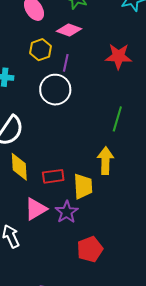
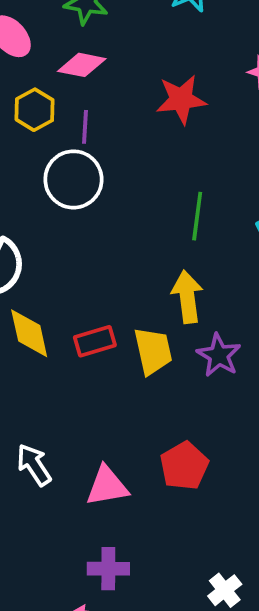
pink triangle: (36, 209) -> (107, 486), moved, turned 30
purple star: (67, 212) -> (219, 355), moved

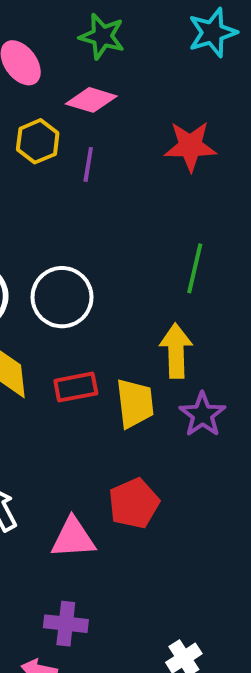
white circle: (73, 179) -> (62, 297), moved
red pentagon: (184, 466) -> (134, 503), moved

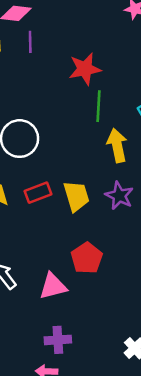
red star: (190, 146) -> (85, 69), moved
purple line: (88, 164) -> (30, 42), moved
yellow arrow: (176, 351) -> (117, 145), moved

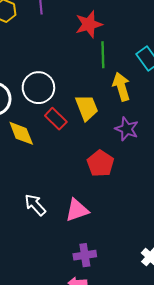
red rectangle: (38, 193) -> (56, 119), moved, turned 70
yellow trapezoid: (76, 196) -> (87, 108), moved
red pentagon: (87, 258) -> (100, 163), moved

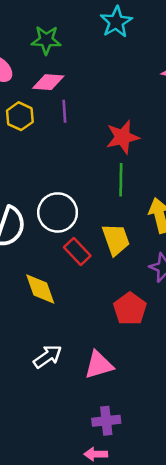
green line: (103, 55) -> (121, 180), moved
yellow diamond: (21, 133) -> (40, 289), moved
white arrow: (35, 205) -> (48, 356), turned 95

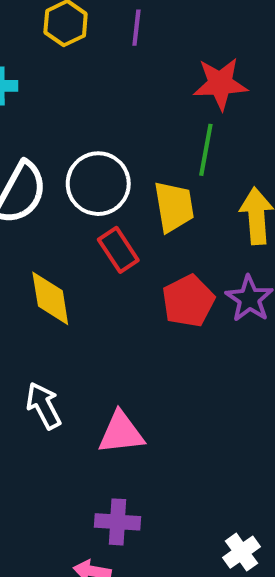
yellow trapezoid: (116, 239) -> (174, 207), moved
red pentagon: (130, 309) -> (188, 301), moved
white arrow: (48, 356) -> (44, 406), turned -92

